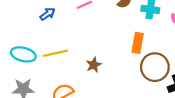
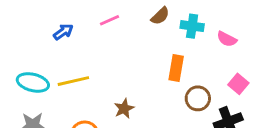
brown star: (94, 65) -> (124, 109), moved
brown circle: (155, 67) -> (198, 98), size x0.7

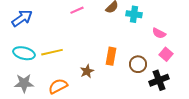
blue arrow: (63, 32) -> (22, 18), moved, size x1.5
pink semicircle: (227, 39) -> (159, 33), moved
orange rectangle: (176, 68) -> (111, 56), moved

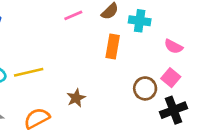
pink line: (77, 10) -> (73, 15), moved
pink square: (166, 54) -> (171, 78), moved
orange rectangle: (111, 56) -> (113, 47), moved

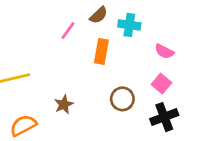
pink line: (73, 15) -> (68, 30), moved, turned -30
brown circle: (145, 88) -> (122, 99), moved

